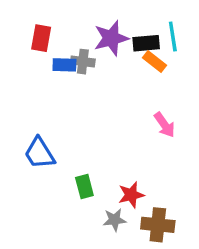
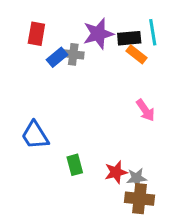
blue rectangle: (64, 65) -> (57, 57), turned -42
gray star: (114, 220) -> (137, 178), moved

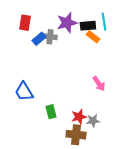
pink arrow: (145, 110) -> (99, 84), moved
brown cross: (140, 199) -> (76, 135), moved

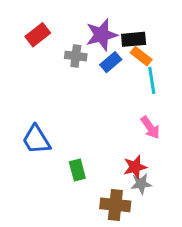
cyan line: (104, 22) -> (152, 80), moved
red rectangle: (25, 23) -> (38, 35), turned 42
blue rectangle: (39, 39) -> (111, 62), moved
red star: (79, 117) -> (135, 167), moved

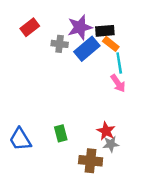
blue rectangle: (111, 62) -> (87, 49), size x1.5
pink arrow: (150, 127) -> (118, 83), moved
blue trapezoid: (36, 140) -> (20, 139), moved
red star: (135, 167) -> (106, 131), turned -30

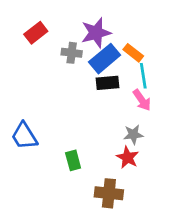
black rectangle: (105, 31) -> (107, 83), moved
blue trapezoid: (20, 139) -> (24, 136), moved
gray star: (111, 144) -> (133, 135), moved

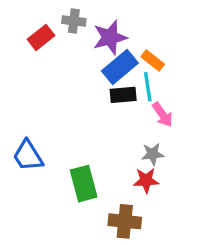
gray cross: (72, 53) -> (74, 21), moved
cyan line: (143, 76) -> (148, 87), moved
red star: (128, 157) -> (146, 180), turned -30
green rectangle: (73, 160) -> (84, 184), size x1.5

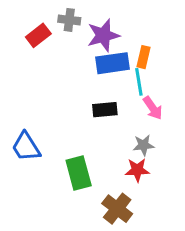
orange rectangle: (153, 60) -> (143, 57), turned 65
blue rectangle: (120, 67) -> (113, 63), turned 32
black rectangle: (123, 95) -> (105, 110), moved
brown cross: (125, 221) -> (117, 209), turned 32

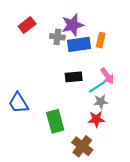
gray cross: (69, 20) -> (57, 37), moved
cyan line: (139, 82) -> (97, 87), moved, turned 66

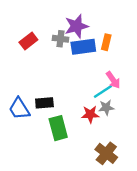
red rectangle: (27, 25) -> (28, 41), moved
black rectangle: (74, 77) -> (44, 103), moved
red star: (96, 119) -> (90, 114), moved
brown cross: (82, 146) -> (106, 153), moved

